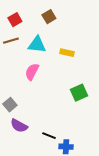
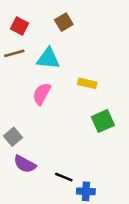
red square: (15, 20) -> (20, 26), turned -32
yellow rectangle: (67, 53) -> (87, 83), moved

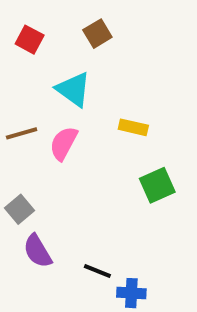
brown line: (14, 53) -> (22, 133), moved
cyan triangle: (48, 59) -> (73, 89), turned 30
purple semicircle: (25, 164) -> (38, 251), turned 30

